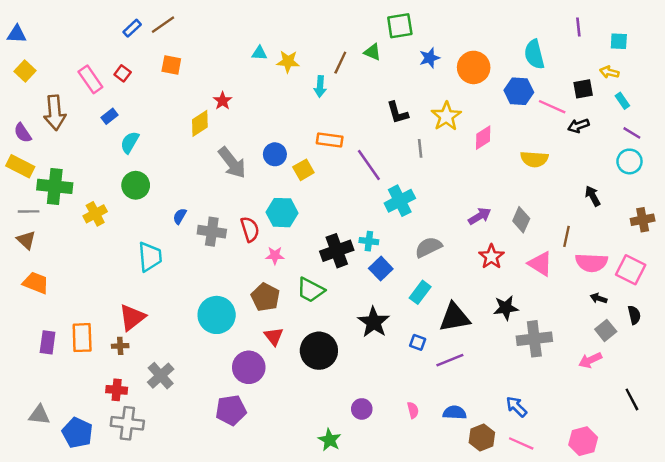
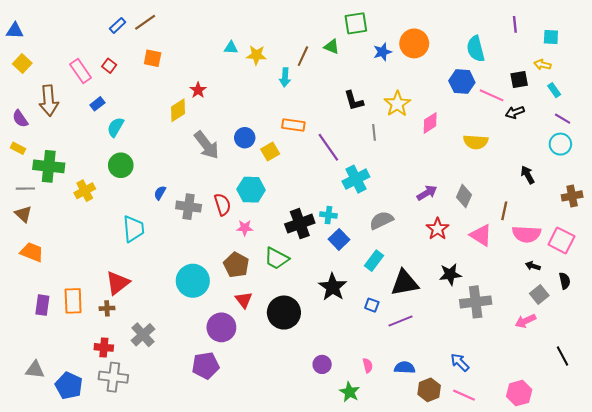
orange circle: (474, 67) -> (414, 43), moved
yellow rectangle: (20, 166) -> (18, 148), size x0.6
green star: (330, 440) -> (350, 392), moved

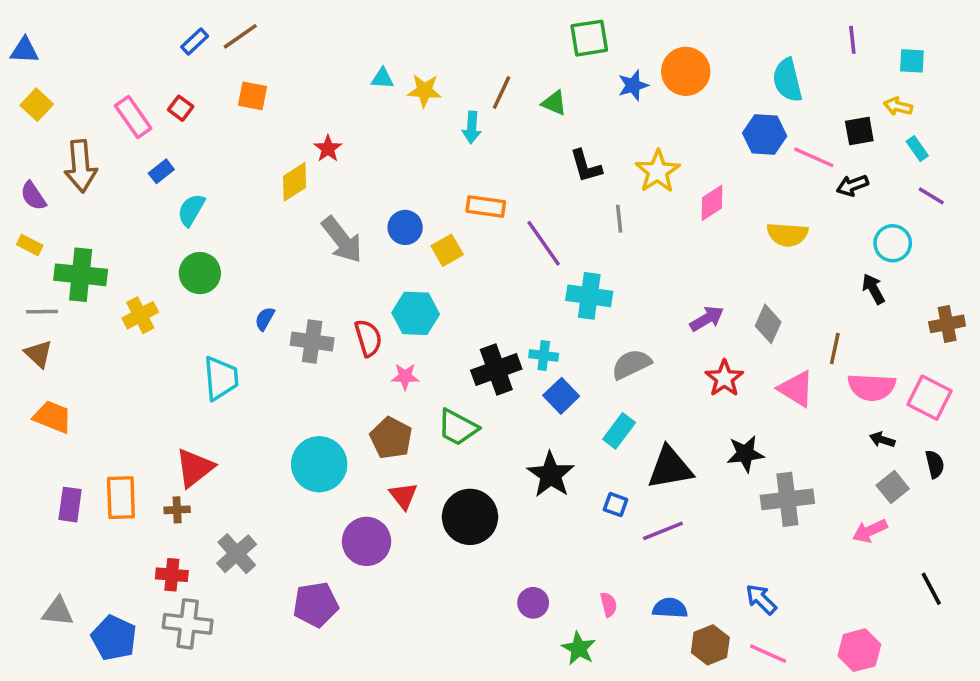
green triangle: (332, 47) -> (554, 103), moved
cyan circle: (560, 144) -> (893, 243), moved
cyan cross: (356, 179) -> (589, 296), turned 35
purple pentagon: (206, 365) -> (316, 605), moved

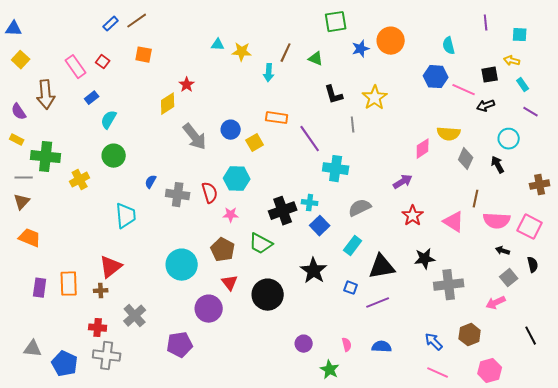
cyan semicircle: (787, 80) -> (449, 46), size x0.7
pink diamond: (712, 203) -> (423, 149), moved
gray diamond: (768, 324) -> (466, 159), moved
brown triangle: (39, 354) -> (22, 202), turned 30
brown hexagon: (710, 645) -> (470, 335), moved

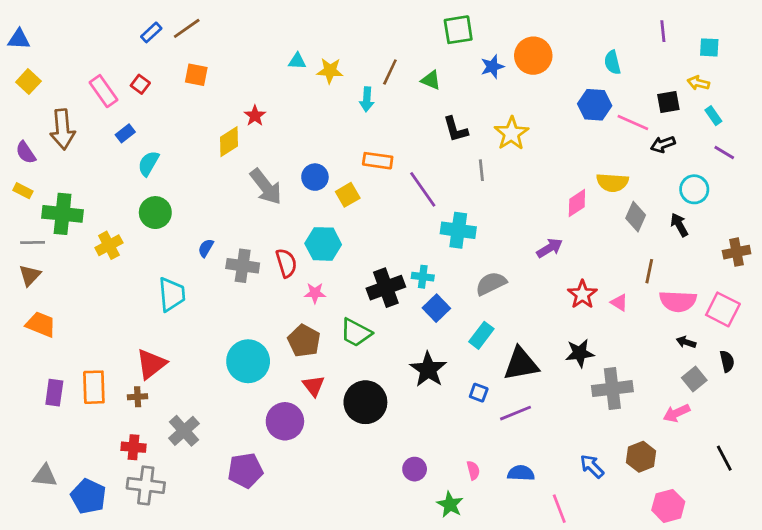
red star: (413, 216) -> (582, 294), moved
pink triangle: (454, 222) -> (619, 303), size x0.6
pink line: (438, 373) -> (559, 509), moved, turned 45

